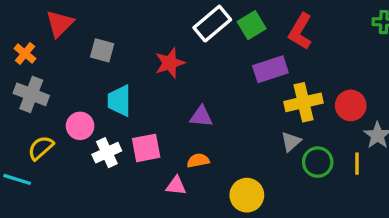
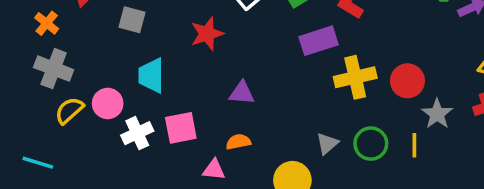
gray triangle: (291, 142) -> (327, 144), moved
yellow semicircle: (41, 148) -> (69, 110), moved

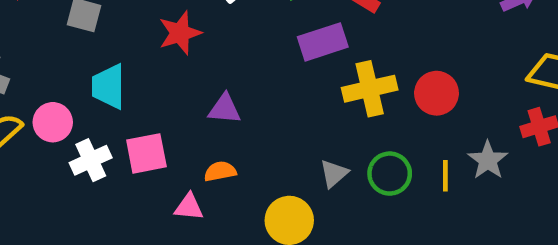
gray star: (437, 114) -> (488, 160), moved

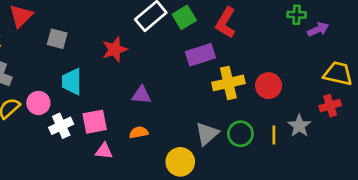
gray triangle: (334, 174) -> (207, 134), size x1.4
pink triangle: (189, 207) -> (104, 151), moved

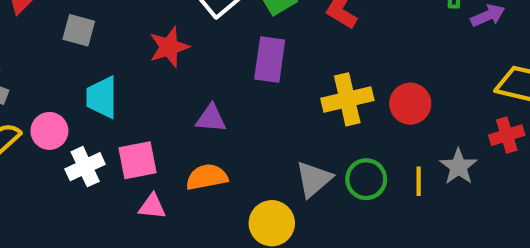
purple rectangle: (200, 55) -> (270, 60), moved, turned -64
orange semicircle: (139, 132) -> (207, 177), size x1.4

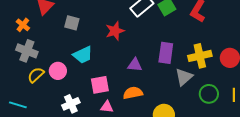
purple rectangle: (270, 60) -> (166, 53), moved
cyan trapezoid: (102, 97) -> (83, 55), turned -115
white cross: (85, 167) -> (71, 104), moved
gray triangle: (314, 179) -> (184, 77), moved

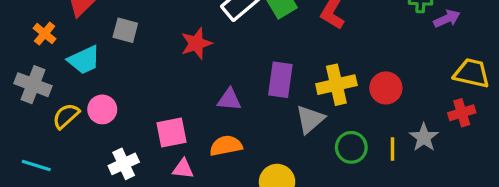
gray cross: (27, 51) -> (33, 85), moved
cyan trapezoid: (83, 55) -> (84, 60), moved

